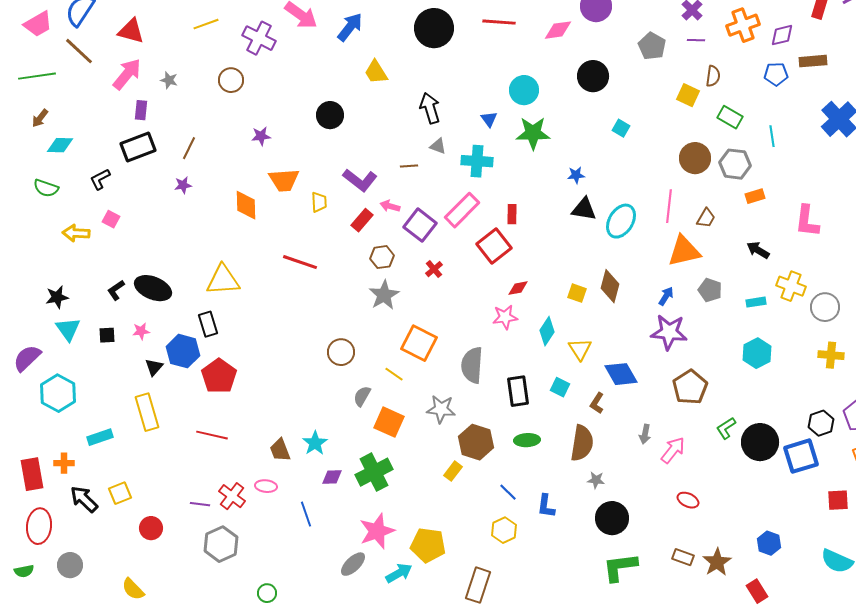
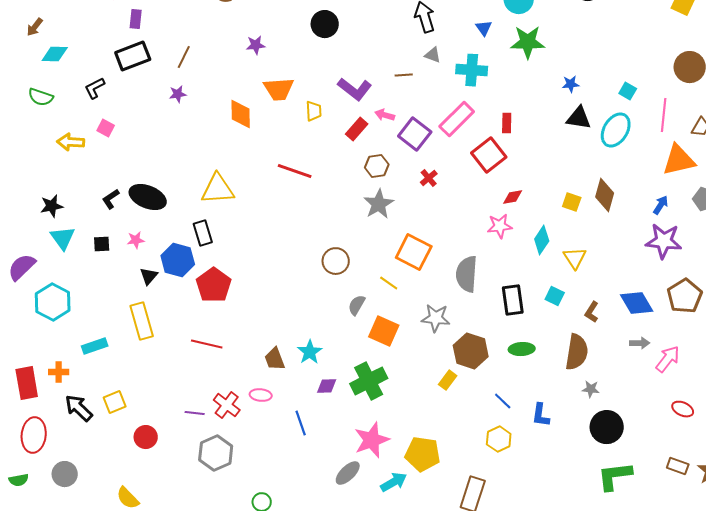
cyan square: (621, 128) -> (628, 91), moved
blue diamond: (621, 374) -> (637, 303), moved
gray arrow: (645, 434) -> (640, 343), turned -102

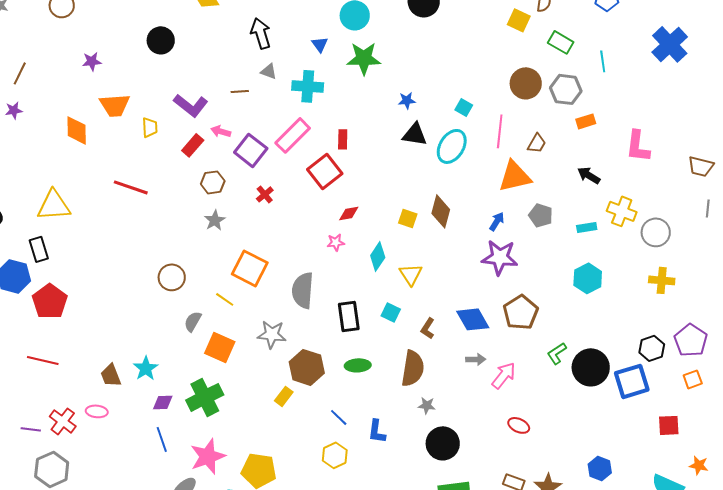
gray star: (379, 204) -> (215, 220), size x0.7
pink star: (500, 226) -> (336, 242), size x0.7
blue line: (301, 423) -> (162, 439), moved

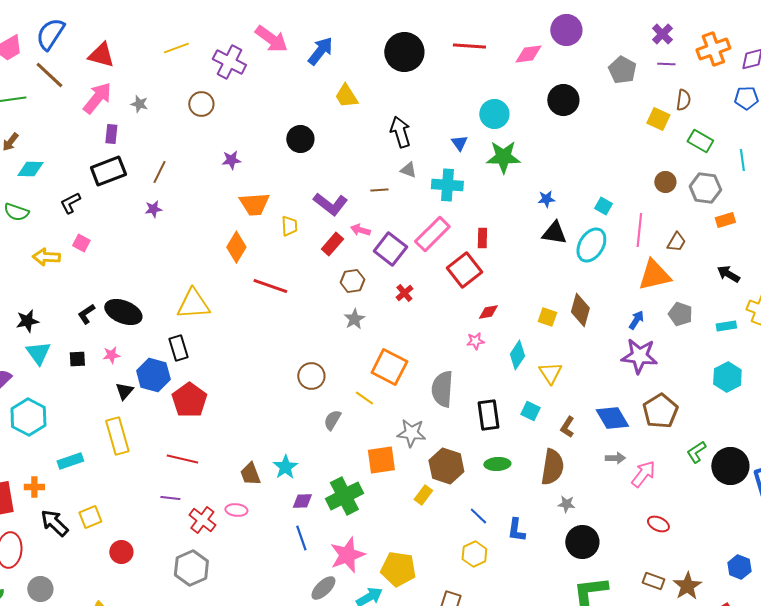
brown circle: (526, 83) -> (665, 182), size x0.7
orange diamond: (77, 130) -> (236, 247), moved, turned 32
orange square: (220, 347) -> (381, 460), moved, turned -32
purple line: (31, 429) -> (170, 498), moved

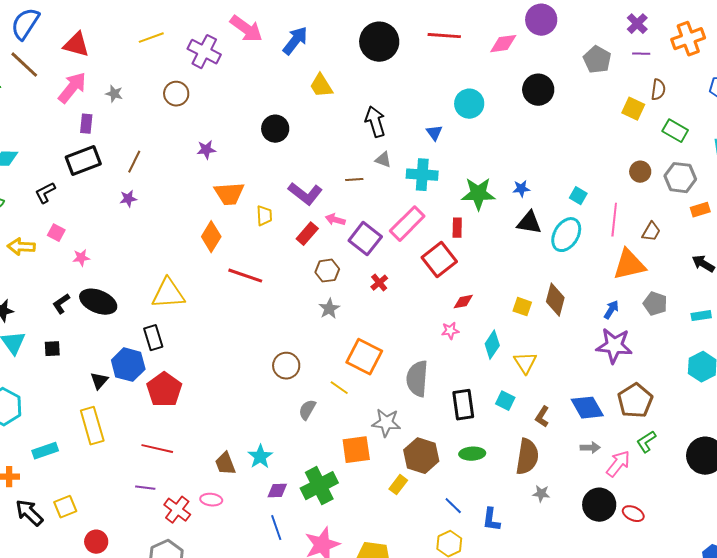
green star: (503, 157) -> (478, 194), moved
pink star: (111, 355) -> (81, 258), moved
green L-shape: (696, 452) -> (646, 442), moved
black circle: (582, 542) -> (599, 505), moved

